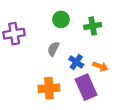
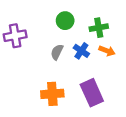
blue cross: (76, 62) -> (81, 51), moved
orange arrow: (100, 66) -> (107, 51), moved

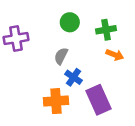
blue cross: (81, 51) -> (74, 77), moved

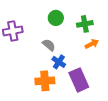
orange arrow: (115, 55) -> (92, 44), turned -48
gray semicircle: (61, 56) -> (49, 45), turned 104

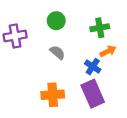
green circle: (56, 18) -> (56, 21), moved
blue cross: (59, 62) -> (93, 67), moved

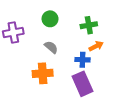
blue cross: (93, 67) -> (82, 60), turned -32
orange cross: (53, 95) -> (43, 73), moved

